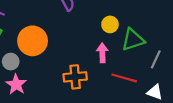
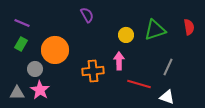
green triangle: (133, 40) -> (155, 30), moved
orange cross: (75, 77) -> (93, 71), moved

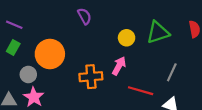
pink arrow: (119, 61) -> (119, 66), turned 30

